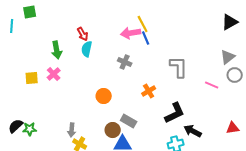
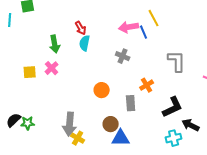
yellow line: (143, 24) -> (154, 18), moved
gray rectangle: (129, 121) -> (131, 103), moved, turned 56
gray arrow: (72, 130) -> (70, 124), size x1.6

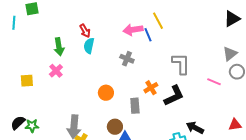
yellow square: (30, 72) -> (27, 81), moved
black L-shape: (173, 107) -> (174, 96), moved

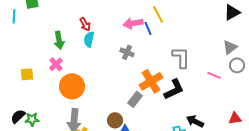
orange cross: (151, 88) -> (151, 81), size x1.6
orange circle: (106, 93) -> (72, 86), moved, size x1.6
gray rectangle: (135, 106) -> (135, 99), turned 42

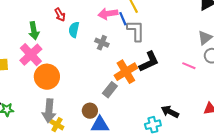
cyan semicircle: (89, 39) -> (74, 30), moved
gray L-shape: (181, 57) -> (136, 31), moved
pink cross: (56, 64) -> (31, 55), size x1.6
black L-shape: (174, 89) -> (149, 62), moved

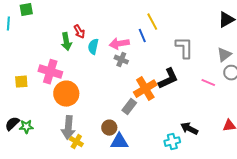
pink arrow: (108, 14) -> (119, 44), moved
green arrow: (34, 31) -> (66, 42), moved
gray L-shape: (136, 31) -> (184, 48), moved
pink cross: (31, 55) -> (50, 72), turned -30

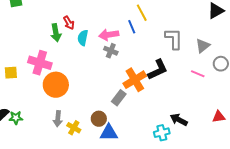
gray triangle: (224, 55) -> (203, 46), moved
gray arrow: (68, 128) -> (58, 119), size x0.7
yellow cross: (76, 142) -> (74, 128), moved

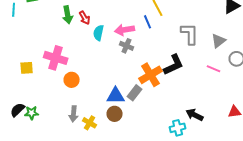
green arrow: (56, 33) -> (68, 15), moved
orange circle: (56, 85) -> (72, 80), size x0.6
blue triangle: (109, 133) -> (116, 96), moved

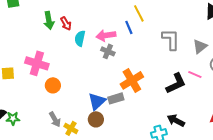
black L-shape: (174, 65) -> (176, 83), moved
gray rectangle: (135, 93) -> (116, 98), turned 35
blue triangle: (116, 96) -> (97, 101), turned -42
gray arrow: (74, 114) -> (55, 119), turned -35

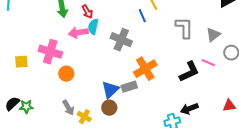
red arrow: (66, 23) -> (87, 12), moved
pink arrow: (106, 35) -> (78, 33), moved
gray cross: (108, 51) -> (121, 40), size x1.5
black arrow: (176, 120) -> (189, 109), turned -48

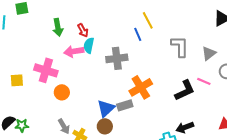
gray cross: (121, 40) -> (117, 58), turned -30

